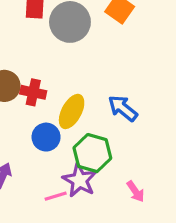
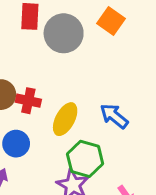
blue circle: (46, 137) -> (16, 144), moved

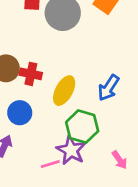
blue arrow: (114, 116) -> (108, 88), turned -96

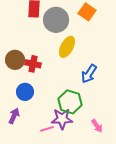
yellow ellipse: (64, 91) -> (67, 47), moved
purple star: (71, 150) -> (62, 119), turned -30

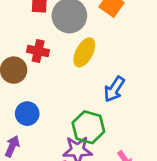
red cross: (33, 64) -> (38, 51), moved

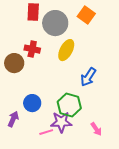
blue circle: (27, 114) -> (32, 103), moved

